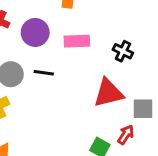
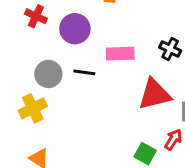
pink rectangle: (77, 41) -> (120, 54), moved

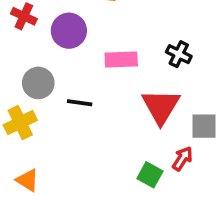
black line: (84, 72) -> (80, 103), moved
red triangle: (155, 94) -> (161, 106), turned -45

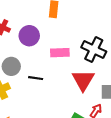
black cross: (179, 54) -> (94, 49), size x1.6

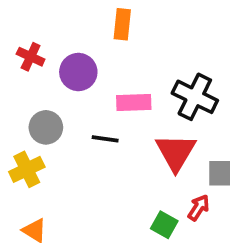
black line: (36, 78) -> (105, 139), moved

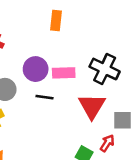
purple circle: (78, 72) -> (36, 69), moved

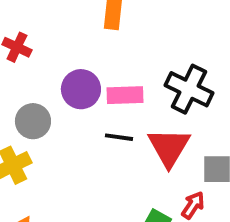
black line: (45, 97) -> (119, 137), moved

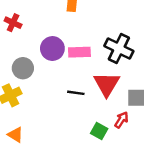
black line: (119, 137) -> (76, 93), moved

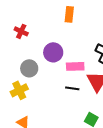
pink rectangle: (79, 52) -> (75, 66), moved

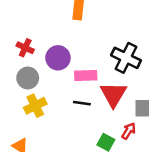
red cross: (21, 31) -> (25, 48), moved
yellow cross: (19, 90) -> (35, 106), moved

